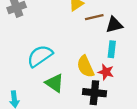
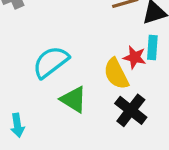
red star: (106, 72) -> (135, 57), moved
black cross: (94, 93) -> (131, 110), turned 35

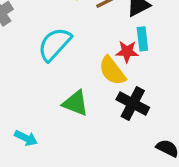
cyan semicircle: (51, 62) -> (55, 44), moved
cyan arrow: (17, 125) -> (26, 138), turned -45

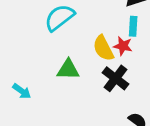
red star: (127, 52) -> (123, 46), moved
green triangle: (76, 103) -> (68, 70), turned -30

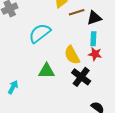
red star: (123, 46) -> (95, 54), moved
cyan arrow: (22, 91) -> (13, 87), turned -96

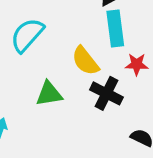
cyan rectangle: (93, 39) -> (115, 29), size x1.5
red star: (95, 54) -> (137, 64), moved

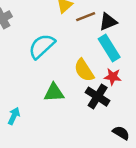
cyan rectangle: (115, 29) -> (109, 48), turned -30
red star: (137, 64) -> (113, 77), moved

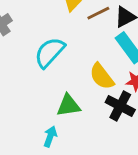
cyan arrow: (14, 116) -> (50, 137), moved

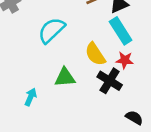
cyan arrow: (50, 137) -> (31, 97), moved

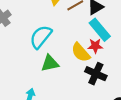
red star: (125, 60) -> (95, 46), moved
green triangle: (65, 77) -> (50, 63), moved

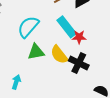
cyan rectangle: (100, 30) -> (67, 27), moved
yellow semicircle: (81, 52) -> (59, 55), moved

